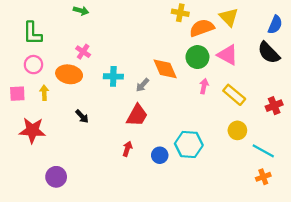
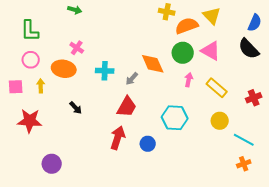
cyan hexagon: (189, 144) -> (175, 118), moved
red arrow: (127, 149) -> (118, 138), size x1.6

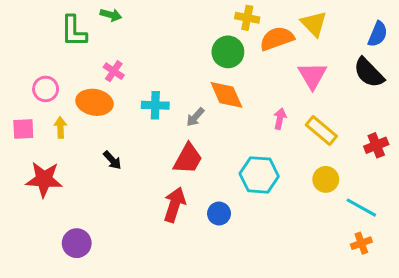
green L-shape: (30, 31) -> (74, 31), moved
pink triangle: (211, 51) -> (312, 76), turned 30
green circle: (183, 53) -> (228, 52), moved

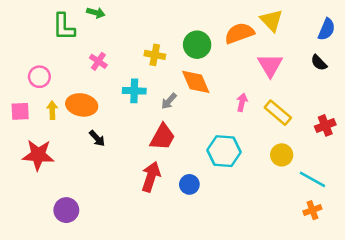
yellow cross: (247, 18) -> (155, 55), moved
black semicircle: (369, 73) -> (319, 63), size x0.6
orange ellipse: (94, 102) -> (82, 105), moved

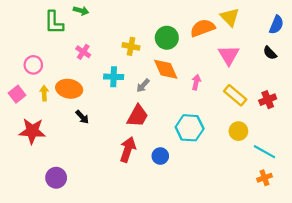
pink arrow: (242, 102) -> (196, 82), moved
pink square: (20, 111) -> (17, 94), turned -35
red cross: (325, 125) -> (268, 100), moved

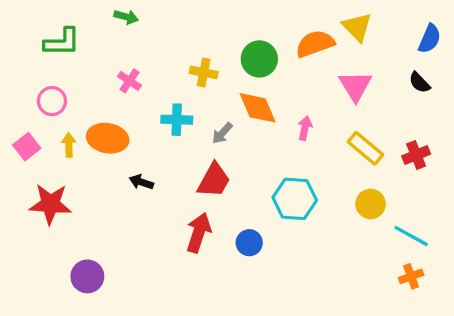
green L-shape: (54, 23) -> (62, 42), moved, turned -90
black arrow: (82, 117) -> (141, 182), moved, turned 152

